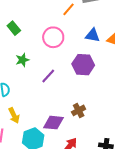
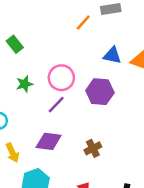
pink circle: (53, 37) -> (61, 78), moved
purple diamond: (54, 123) -> (49, 141), moved

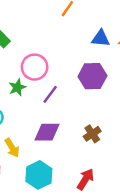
pink circle: (61, 78) -> (35, 67), moved
green star: (24, 84) -> (17, 87), moved

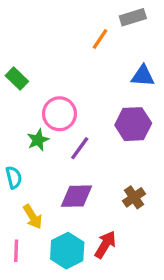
red arrow: (85, 179) -> (105, 245), moved

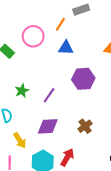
blue triangle: (143, 76) -> (66, 48), moved
pink circle: (59, 114) -> (33, 36), moved

